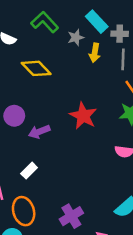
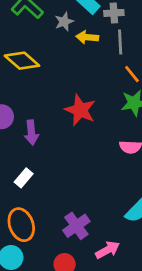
yellow arrow: (95, 53) -> (87, 37), turned 90
purple arrow: (39, 132) -> (31, 133), turned -70

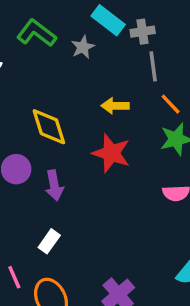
yellow arrow: (87, 37) -> (115, 106), moved
yellow diamond: (22, 61) -> (49, 127), moved, turned 36

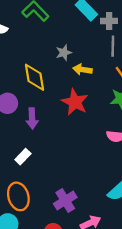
gray star: (83, 47) -> (64, 53), moved

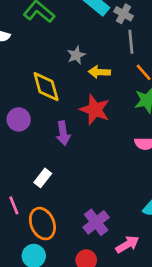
gray cross: (109, 21) -> (124, 14), turned 35
purple arrow: (32, 118) -> (63, 133), moved

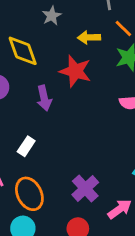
yellow arrow: (99, 72) -> (89, 37), moved

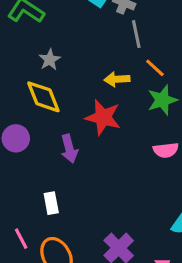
gray star: (52, 16) -> (50, 60), moved
white rectangle: (26, 146) -> (51, 203), turned -42

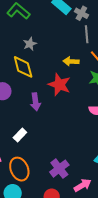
white rectangle: (51, 203) -> (20, 135), turned 48

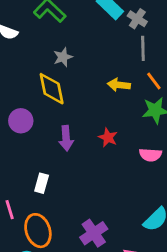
red star: (59, 85) -> (108, 137), moved, size x0.6
white rectangle: (20, 135) -> (42, 183), turned -32

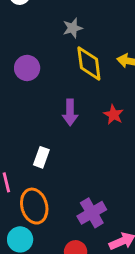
yellow diamond: (52, 89) -> (89, 64), moved
purple circle: (21, 121) -> (27, 68), moved

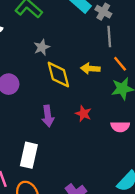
white rectangle: (41, 157) -> (29, 155), size x1.5

